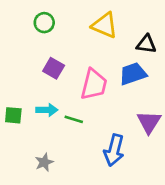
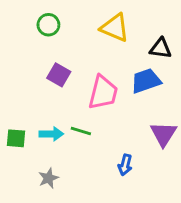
cyan arrow: (47, 110) -> (51, 134), moved
green square: (13, 115) -> (16, 138), moved
blue arrow: (114, 150) -> (125, 165), size x0.6

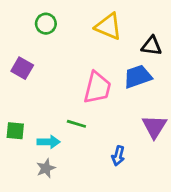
purple square: (59, 75) -> (22, 68), moved
cyan arrow: (51, 134) -> (49, 142), moved

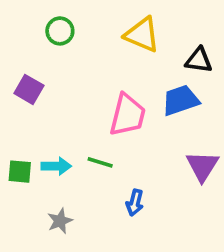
cyan arrow: (49, 142) -> (56, 166), moved
blue arrow: (118, 156) -> (135, 203), moved

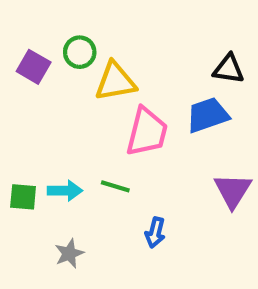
green circle: (60, 31) -> (80, 52), moved
yellow triangle: (142, 35) -> (115, 82), moved, turned -33
purple square: (29, 89) -> (34, 67), moved

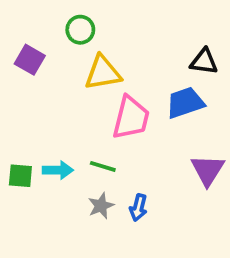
green circle: (80, 52) -> (80, 30), moved
gray star: (69, 253) -> (101, 206), moved

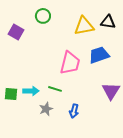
black triangle: (204, 62) -> (108, 22), moved
yellow triangle: (103, 73) -> (84, 26), moved
gray star: (101, 206) -> (46, 109), moved

